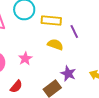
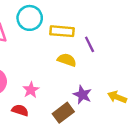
pink star: (25, 58) -> (31, 90), moved
red semicircle: (16, 86) -> (20, 110), turned -112

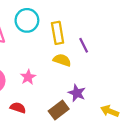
yellow rectangle: (62, 31) -> (58, 33), turned 75
pink star: (31, 90) -> (28, 77), moved
yellow arrow: (117, 97) -> (110, 111), moved

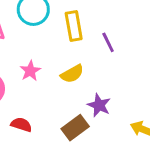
yellow semicircle: (62, 60) -> (72, 74), moved, turned 132
pink star: (28, 77) -> (30, 71), moved

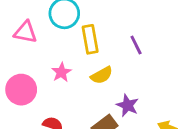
yellow rectangle: (74, 26) -> (90, 39), moved

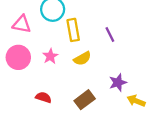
pink circle: (21, 90) -> (18, 57), moved
purple star: (127, 105) -> (118, 83), moved, turned 30

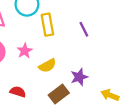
yellow semicircle: (82, 59) -> (47, 66), moved
purple star: (118, 83) -> (79, 77), moved

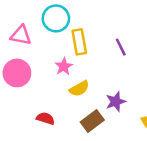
pink star: (25, 51) -> (64, 66), moved

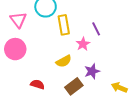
pink triangle: (21, 35) -> (18, 20), turned 42
pink star: (64, 66) -> (83, 44), moved

